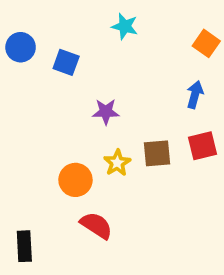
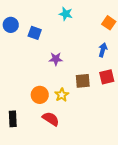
yellow star: (117, 163) -> (62, 95), moved
black rectangle: (24, 246) -> (13, 119), moved

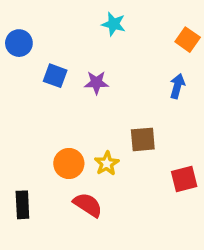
blue square: (35, 33) -> (55, 76), moved
purple star: (56, 59) -> (96, 83), moved
red square: (107, 77) -> (184, 179), moved

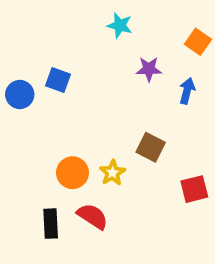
blue circle: (19, 43) -> (20, 94), moved
purple star: (96, 83) -> (149, 69), moved
brown square: (143, 139) -> (151, 147), turned 32
black rectangle: (22, 205) -> (51, 224), moved

